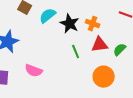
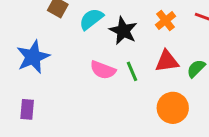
orange cross: (93, 24) -> (165, 20), moved, turned 32
pink semicircle: (34, 71) -> (103, 70), moved

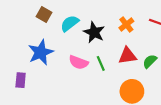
blue star: (33, 57) -> (41, 52), moved
purple rectangle: (27, 109) -> (21, 80), moved

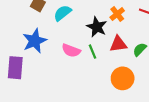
black star: (94, 32) -> (97, 27), moved
purple rectangle: (21, 80) -> (15, 68), size x1.5

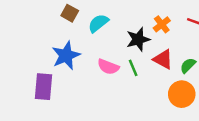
black star: (97, 27) -> (138, 39), turned 30
red triangle: (118, 44) -> (163, 59), turned 36
orange circle: (123, 78) -> (182, 94), moved

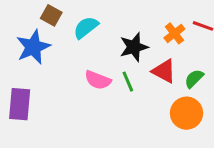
orange cross: (162, 24) -> (174, 33), moved
blue star: (66, 56) -> (33, 47), moved

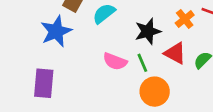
orange circle: (186, 113) -> (155, 92), moved

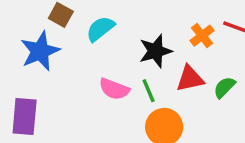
red triangle: (175, 53) -> (190, 79), turned -40

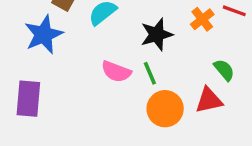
red triangle: (190, 79) -> (209, 100), moved
green semicircle: (224, 87) -> (224, 70), turned 95

